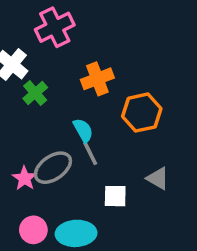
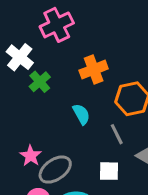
gray line: (90, 153) -> (117, 134), moved
gray ellipse: (53, 168) -> (55, 170), moved

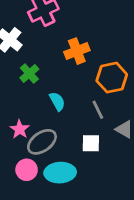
green cross: (40, 82) -> (29, 73), moved
cyan semicircle: (81, 114) -> (57, 101), moved

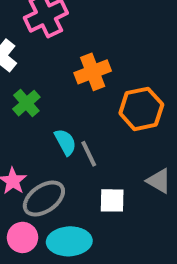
gray line: (98, 110) -> (89, 154), moved

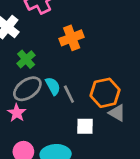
orange hexagon: (141, 109) -> (105, 93), moved
gray ellipse: (44, 199) -> (27, 89), moved

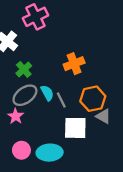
orange cross: (72, 38) -> (74, 64), moved
white square: (85, 126) -> (75, 128), size x1.5

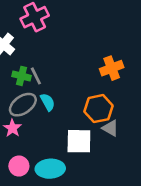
orange cross: (74, 64) -> (112, 68), moved
green cross: (24, 69) -> (22, 76), turned -35
gray line: (61, 100) -> (36, 76), moved

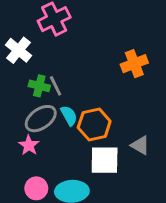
orange cross: (112, 68) -> (134, 64), moved
orange hexagon: (99, 109) -> (94, 124), moved

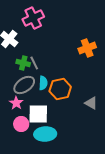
cyan semicircle: (69, 116) -> (43, 83), turned 32
white square: (105, 160) -> (38, 114), moved
pink circle: (36, 188) -> (21, 124), moved

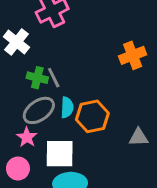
gray triangle: (91, 103) -> (139, 137), turned -32
pink circle: (21, 124) -> (18, 168), moved

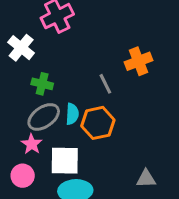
gray line: (54, 78) -> (105, 84), moved
gray triangle: (139, 137) -> (146, 179), moved

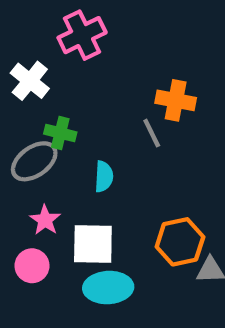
orange cross: (139, 61) -> (176, 100), moved, turned 32
gray ellipse: (44, 117) -> (34, 161), moved
orange hexagon: (98, 123) -> (180, 242), moved

